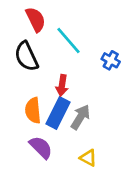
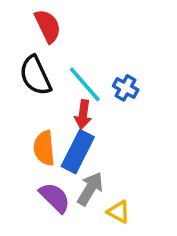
cyan line: (69, 41) -> (85, 84), moved
blue cross: (111, 60) -> (126, 88), moved
gray arrow: (80, 117) -> (90, 189), moved

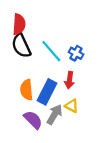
red semicircle: (48, 26) -> (19, 24), moved, turned 30
red arrow: (83, 114) -> (70, 80), moved
yellow triangle: (118, 212) -> (72, 106), moved

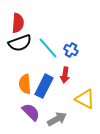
black semicircle: (21, 46) -> (20, 43), turned -85
yellow triangle: (72, 106) -> (85, 99), moved, size x1.5
gray arrow: (54, 114) -> (57, 119), moved, turned 30

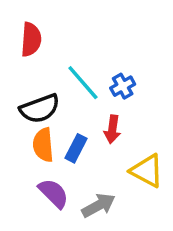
black semicircle: (20, 43) -> (40, 109), moved
blue cross: (71, 50) -> (123, 86), turned 32
blue rectangle: (44, 86) -> (76, 148), size x0.7

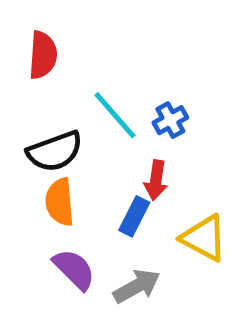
blue rectangle: (76, 148) -> (134, 216), moved

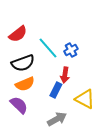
red semicircle: (43, 55) -> (18, 34), moved, turned 48
orange semicircle: (60, 202) -> (25, 84), turned -108
purple semicircle: (74, 269) -> (19, 105), moved

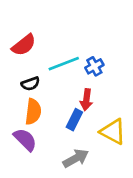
cyan line: (48, 48) -> (64, 64), turned -70
black semicircle: (23, 63) -> (30, 84), size x0.6
orange semicircle: (25, 84) -> (33, 112), turned -60

